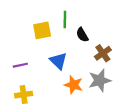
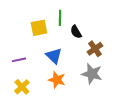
gray star: (100, 80) -> (92, 74), turned 30
orange star: (74, 85) -> (57, 80), moved
yellow cross: (24, 95) -> (22, 87), turned -35

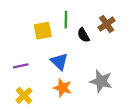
brown cross: (95, 49) -> (107, 24), moved

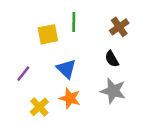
black semicircle: (83, 35) -> (112, 59), moved
purple line: (21, 66) -> (23, 74), turned -40
yellow cross: (24, 96) -> (39, 107), moved

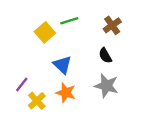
green line: (74, 22) -> (69, 21), turned 72
yellow square: (48, 34) -> (45, 32), turned -30
purple line: (23, 74) -> (22, 85), moved

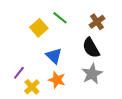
green line: (69, 21) -> (60, 18), turned 56
black semicircle: (105, 56) -> (91, 48), size x1.5
gray star: (106, 86) -> (92, 74), turned 30

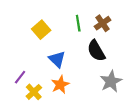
green line: (60, 18) -> (78, 23), moved, turned 42
gray star: (92, 74) -> (111, 81), moved
orange star: (57, 80) -> (60, 85), turned 30

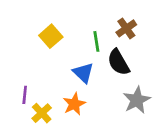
green line: (78, 23) -> (96, 41), moved
blue triangle: (57, 59) -> (83, 73), moved
purple line: (20, 77) -> (25, 95), turned -32

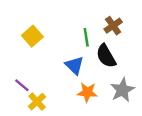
yellow square: (51, 36) -> (32, 36), moved
purple line: (25, 95) -> (22, 85), turned -56
orange star: (74, 104) -> (87, 92), moved, turned 30

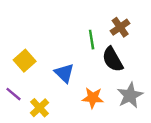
yellow square: (32, 36) -> (25, 61), moved
blue triangle: (74, 65) -> (64, 73), moved
purple line: (22, 85) -> (13, 94), moved

